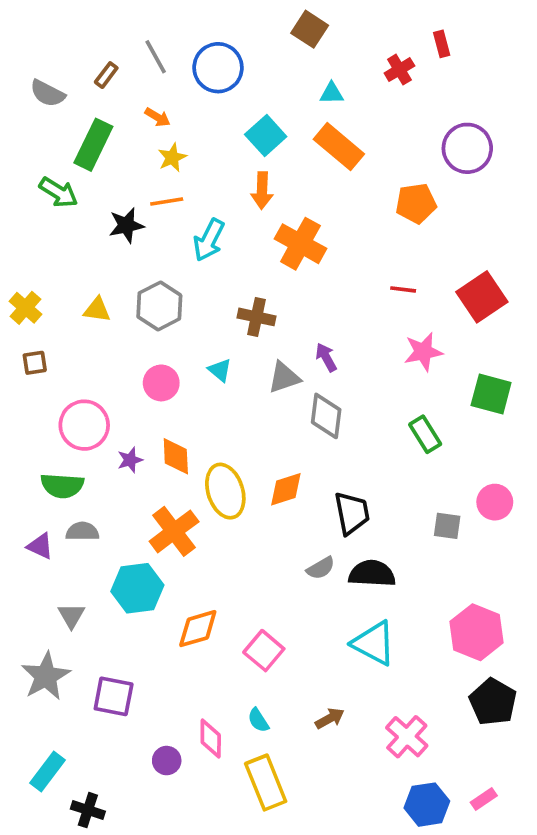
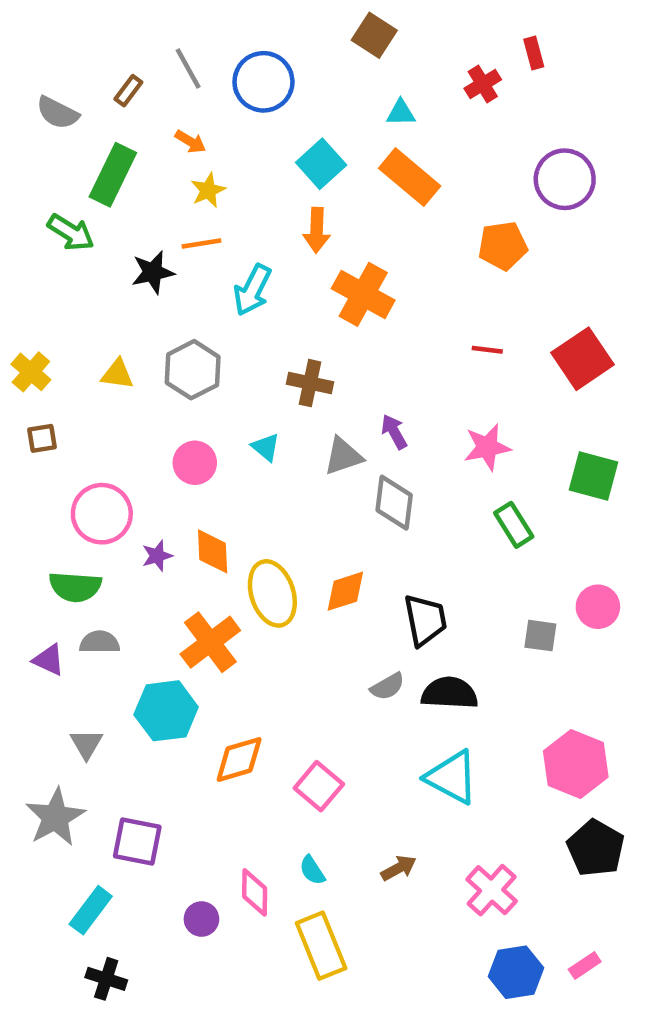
pink star: (423, 352) -> (487, 447), moved
cyan rectangle: (48, 772) -> (91, 910), moved

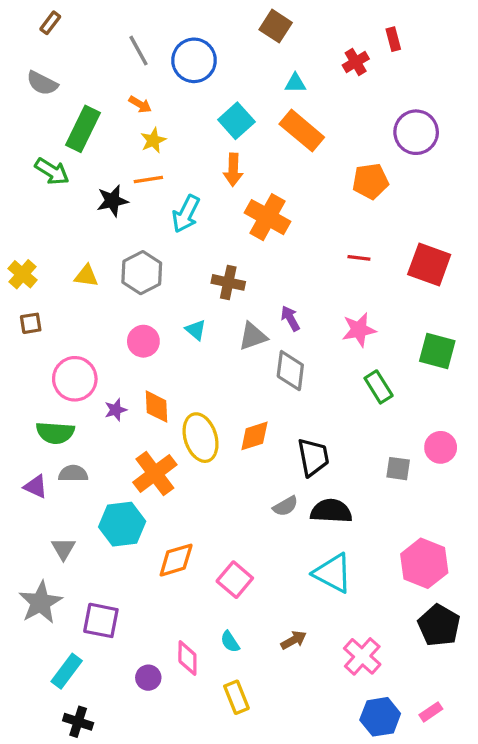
brown rectangle: (128, 91) -> (50, 23), moved
red square: (582, 359) -> (429, 264), turned -36
yellow rectangle: (321, 946) -> (236, 697), size x0.7

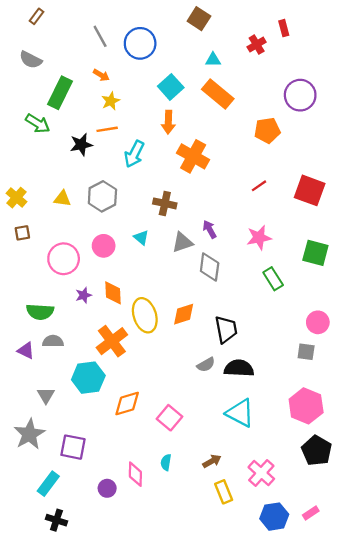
red line: (359, 258) -> (259, 186), turned -42
pink circle: (75, 379) -> (64, 259), moved
gray square: (398, 469) -> (306, 352), moved
cyan semicircle: (230, 642) -> (166, 462), turned 42
yellow rectangle: (236, 697) -> (224, 492), moved

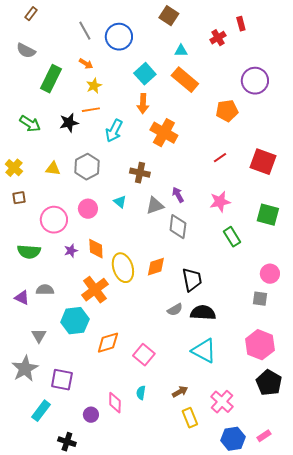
green arrow: (38, 123) -> (30, 124), moved
green semicircle: (40, 312) -> (29, 252), moved
black cross: (56, 520) -> (67, 442), moved

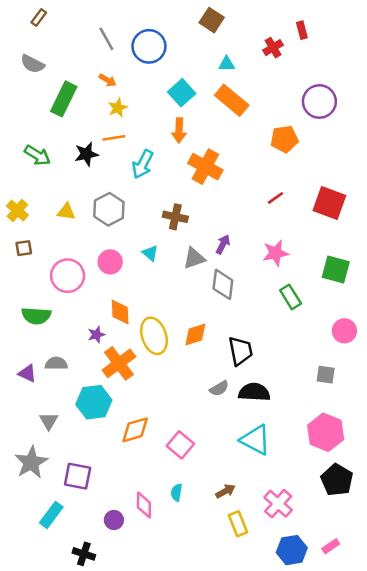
purple arrow: (178, 195) -> (223, 244), turned 56
purple star: (71, 251) -> (96, 335), moved
pink circle: (270, 274) -> (344, 331), moved

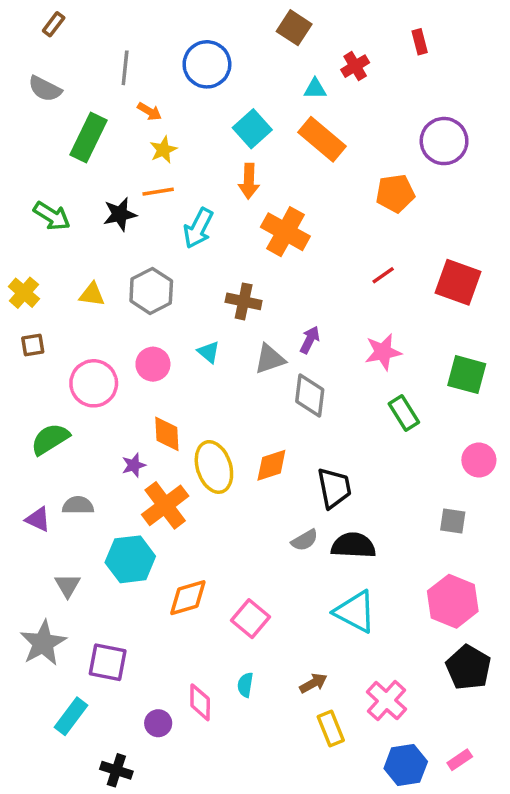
gray line: (106, 39) -> (125, 68), moved, turned 35
red cross: (273, 48) -> (355, 66), moved
green semicircle: (36, 316) -> (50, 439), turned 144

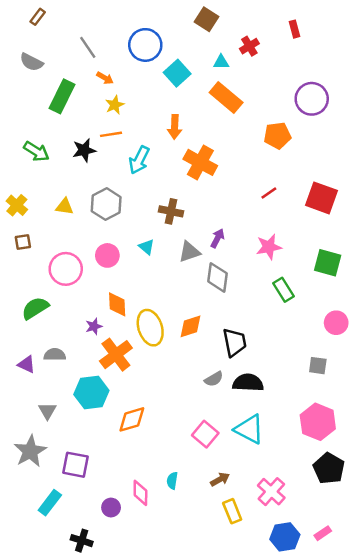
gray line: (125, 68) -> (88, 47), turned -40
cyan square: (252, 129) -> (177, 73), moved
pink square: (251, 619) -> (205, 434), moved

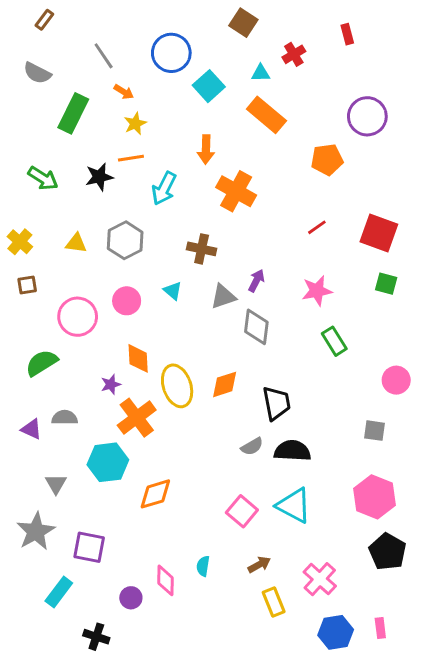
green square: (328, 263) -> (386, 284), moved, size x0.7
pink rectangle: (323, 533) -> (380, 628), turned -63

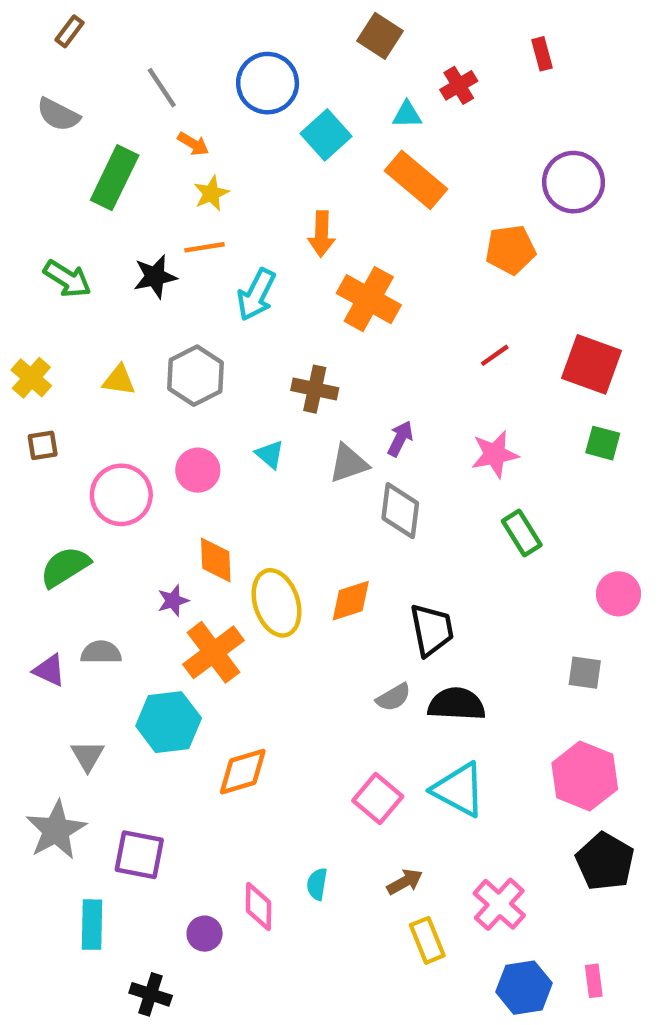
cyan rectangle: (59, 592) -> (92, 925), turned -36

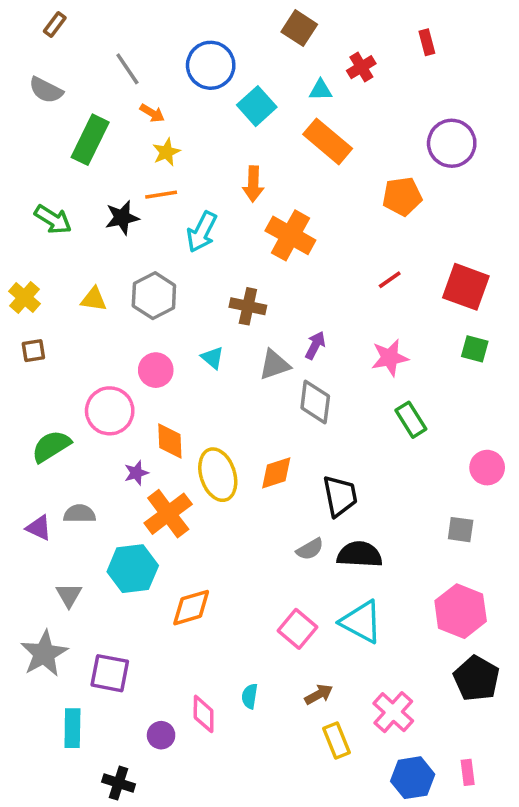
pink circle: (121, 495) -> (110, 411), moved

